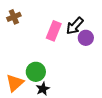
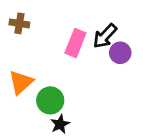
brown cross: (14, 17) -> (19, 23), turned 32
orange triangle: (15, 83) -> (21, 82), moved

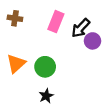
pink rectangle: (75, 43) -> (56, 22), moved
green circle: (50, 100) -> (45, 67), moved

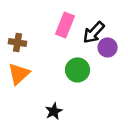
brown cross: (15, 18) -> (18, 42), moved
green circle: (45, 67) -> (78, 70), moved

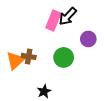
black arrow: (94, 32) -> (68, 16), moved
brown cross: (18, 42) -> (29, 56), moved

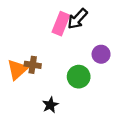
purple circle: (88, 39) -> (101, 54), moved
green circle: (64, 57) -> (79, 77), moved

